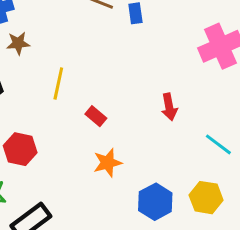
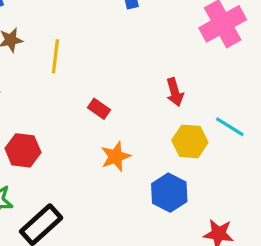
yellow line: (58, 83) -> (55, 56), moved
yellow hexagon: (206, 198) -> (190, 141), moved

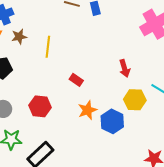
red hexagon: (23, 150) -> (40, 106), moved
blue hexagon: (169, 193) -> (112, 121), moved

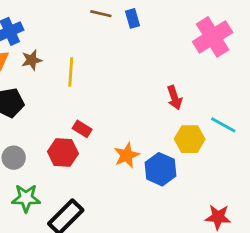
red rectangle: (76, 80) -> (82, 129), moved

